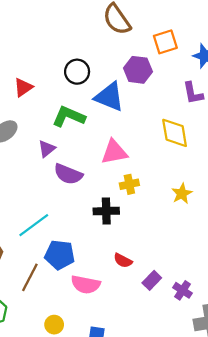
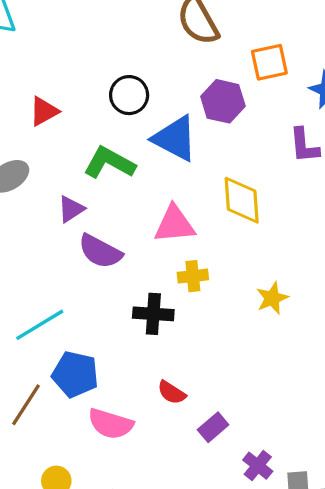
yellow diamond: (175, 133) -> (242, 200), moved
purple cross: (183, 290) -> (258, 466), moved

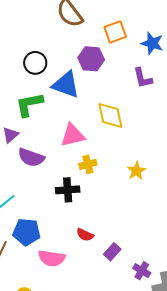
green L-shape: (109, 163) -> (29, 104), turned -32

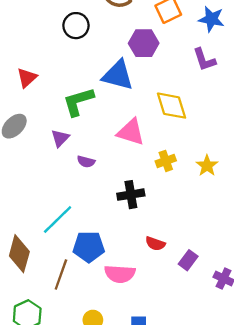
black circle: (35, 63) -> (76, 26), moved
pink triangle: (73, 135) -> (131, 132), turned 36
purple semicircle: (31, 157) -> (86, 162), size x0.6
yellow cross: (88, 164) -> (166, 161), moved

